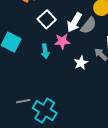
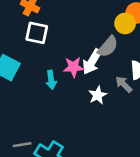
white square: (47, 19) -> (37, 33), moved, turned -36
white arrow: (74, 22) -> (92, 62), moved

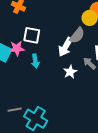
white square: (37, 33) -> (32, 35), moved
pink star: (74, 67) -> (17, 48), moved

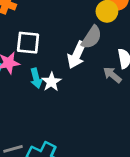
white star: (70, 72) -> (51, 82), moved

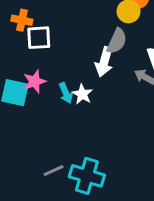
white square: (28, 43) -> (39, 38), moved

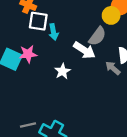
white arrow: (104, 62) -> (84, 50), turned -85
cyan arrow: (66, 93) -> (53, 32), moved

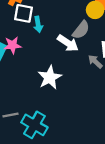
white star: (62, 71) -> (50, 78), moved, size x1.5

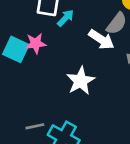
cyan arrow: (38, 24) -> (66, 18), turned -126

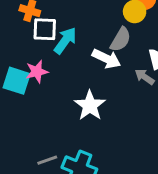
cyan arrow: (66, 18) -> (65, 41), size x1.4

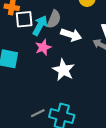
gray semicircle: (121, 39) -> (54, 19), moved
pink star: (37, 72) -> (43, 47), moved

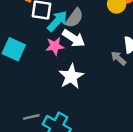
white arrow: (71, 35) -> (74, 38), moved

